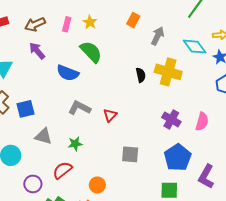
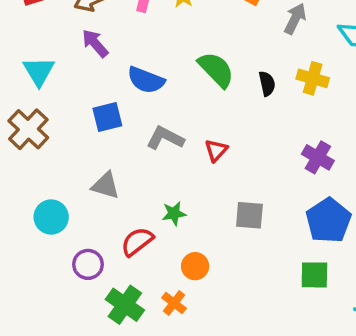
green semicircle: (91, 52) -> (216, 70), moved
yellow cross: (168, 72) -> (313, 78), size x0.7
blue square: (25, 109) -> (107, 117), moved
green star: (75, 144) -> (174, 213), moved

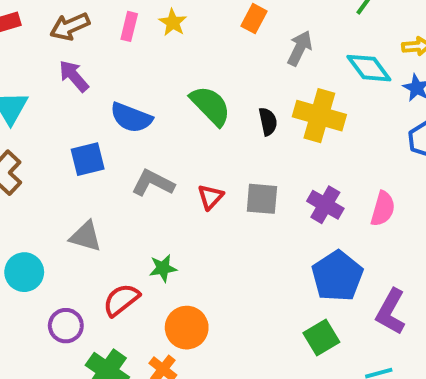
yellow cross: (313, 78) -> (319, 116), size x1.4
gray square: (249, 215) -> (262, 199), moved
orange circle: (195, 266) -> (187, 328), size x1.4
green square: (314, 275) -> (321, 337), turned -32

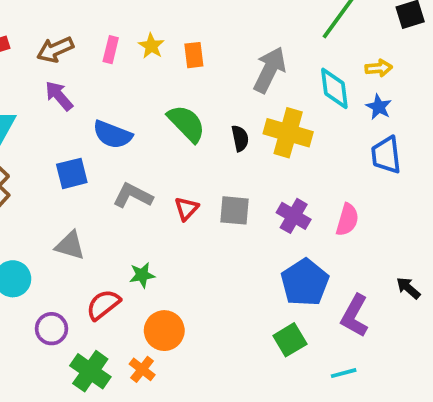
orange rectangle: (254, 19) -> (194, 55), moved, turned -35
gray arrow: (300, 48) -> (270, 70), size x1.4
cyan diamond: (369, 68) -> (334, 88), turned 30

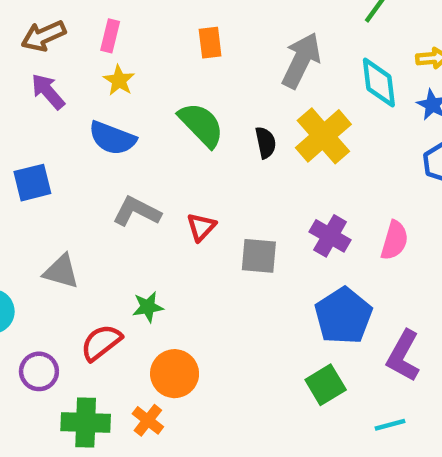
yellow star: (151, 46) -> (119, 80), moved
yellow cross: (288, 133) -> (323, 136), turned 33
blue square: (72, 173) -> (32, 183), moved
gray square: (235, 210) -> (259, 256), moved
green cross: (90, 371) -> (86, 423), turned -33

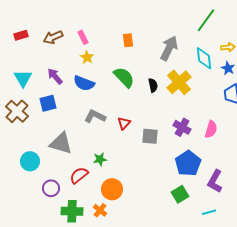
pink rectangle: (110, 36) -> (83, 37), turned -40
purple arrow: (48, 91) -> (55, 76), moved
gray triangle: (61, 271) -> (61, 143), size x1.4

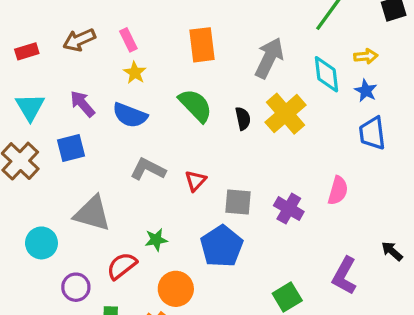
red rectangle: (21, 35) -> (27, 51), moved
orange rectangle: (128, 40) -> (202, 45), size x1.5
purple cross: (182, 127) -> (289, 209), moved
blue pentagon: (188, 163) -> (222, 246), moved

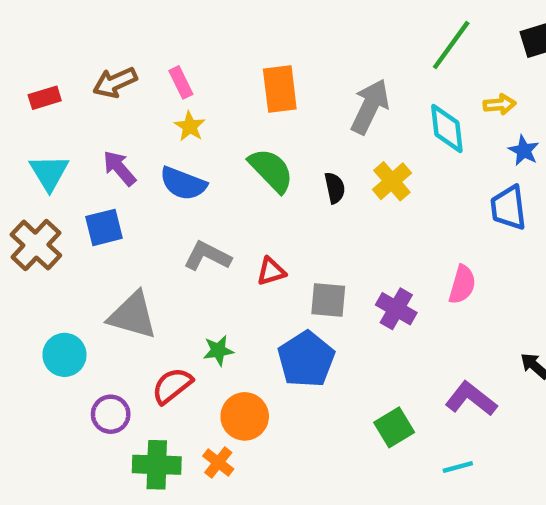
blue star: (366, 91) -> (524, 151), moved
yellow cross: (286, 114) -> (392, 181), size x0.7
red triangle: (195, 181) -> (271, 271), turned 30
purple L-shape: (344, 276) -> (471, 399), turned 99

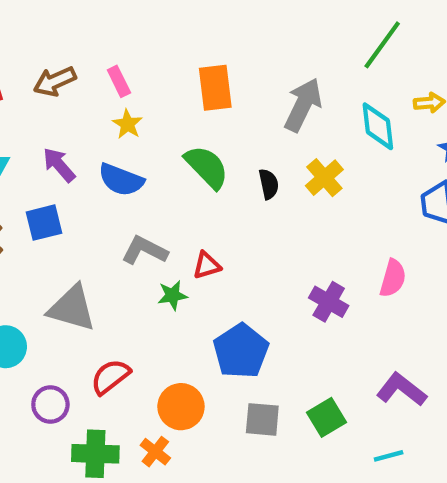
gray square: (328, 300) -> (262, 419), moved
green star: (218, 350) -> (172, 295), moved

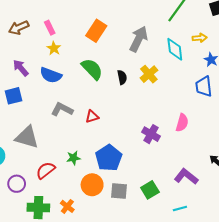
orange rectangle: (215, 88) -> (96, 31), turned 40
green star: (172, 295) -> (73, 158), moved
orange circle: (181, 407) -> (92, 185), moved

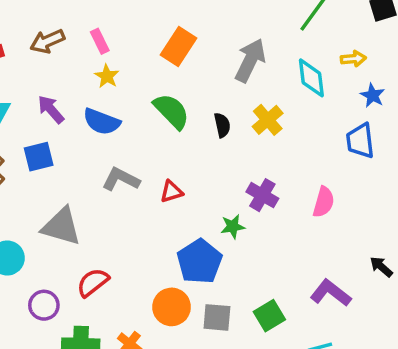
purple cross: (151, 134) -> (262, 195), moved
green star: (73, 158) -> (233, 227), moved

